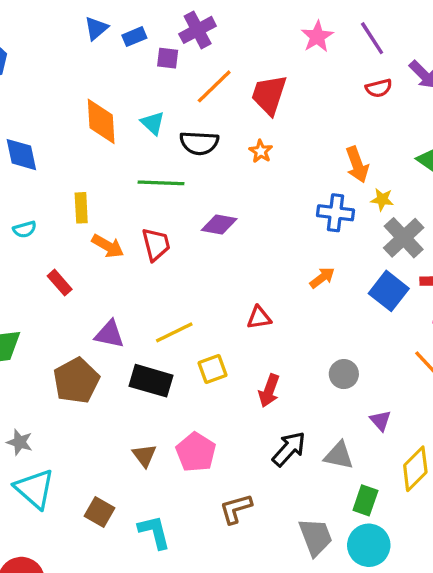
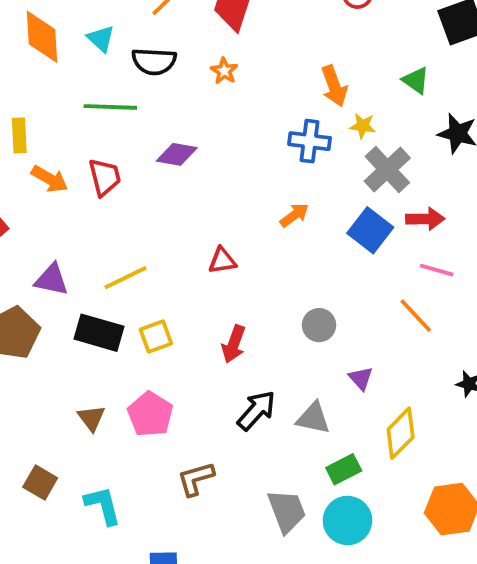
yellow square: (213, 369) -> (156, 336), moved
green rectangle: (365, 500) -> (344, 469), turned 44

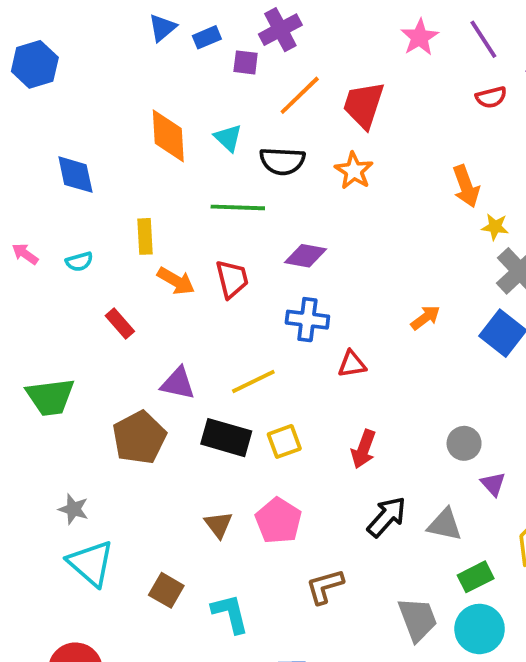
orange star: (224, 71) -> (354, 171), size x1.4
blue cross: (310, 141) -> (307, 320), moved
gray circle: (319, 325) -> (464, 443), moved

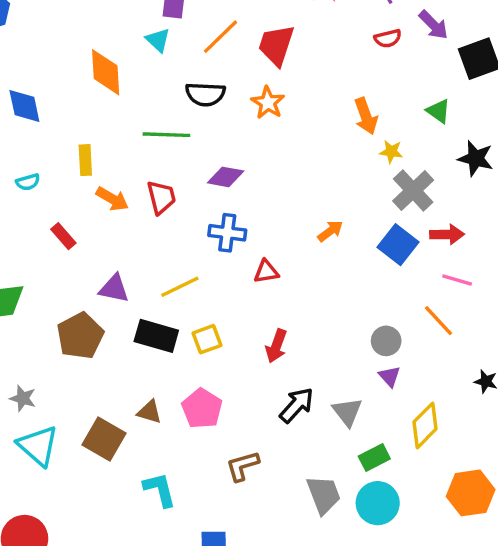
cyan triangle: (228, 138) -> (158, 40), moved
gray circle: (464, 443) -> (386, 341), moved
brown triangle: (218, 525) -> (150, 412), turned -36
gray triangle: (445, 525) -> (347, 412), turned 40
brown square: (166, 590) -> (104, 439), moved, size x1.4

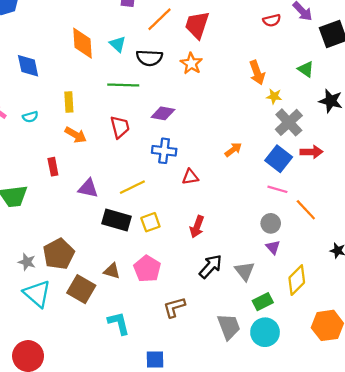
cyan triangle: (158, 40) -> (118, 44), moved
orange arrow: (112, 199) -> (76, 135), moved
red rectangle: (63, 236) -> (53, 167), moved, turned 30
pink line: (457, 280) -> (277, 189), moved
brown pentagon: (80, 336) -> (59, 254), moved

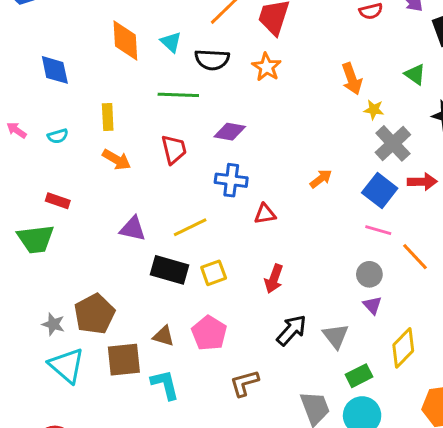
red rectangle: (53, 167) -> (58, 201), moved, turned -60
brown square: (81, 289) -> (124, 360), turned -36
cyan L-shape: (119, 323) -> (165, 385), moved

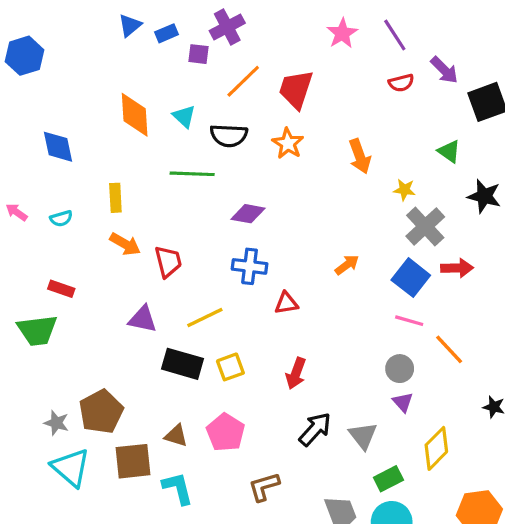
orange arrow: (352, 79) -> (360, 156), moved
red trapezoid: (174, 149) -> (168, 262), moved

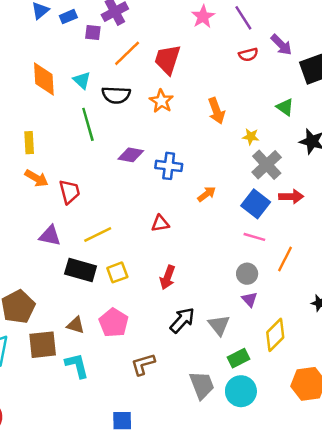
green line: (192, 174) -> (88, 124), turned 72
blue cross: (250, 266) -> (169, 166), moved
orange line: (449, 349) -> (285, 259), turned 70

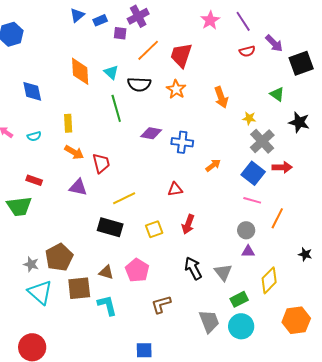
purple triangle: (50, 236) -> (78, 187), moved
yellow square: (117, 272) -> (154, 229), moved
red arrow: (167, 277) -> (188, 224), moved
purple triangle: (250, 299) -> (248, 251), turned -48
black arrow: (182, 320) -> (193, 268), turned -70

